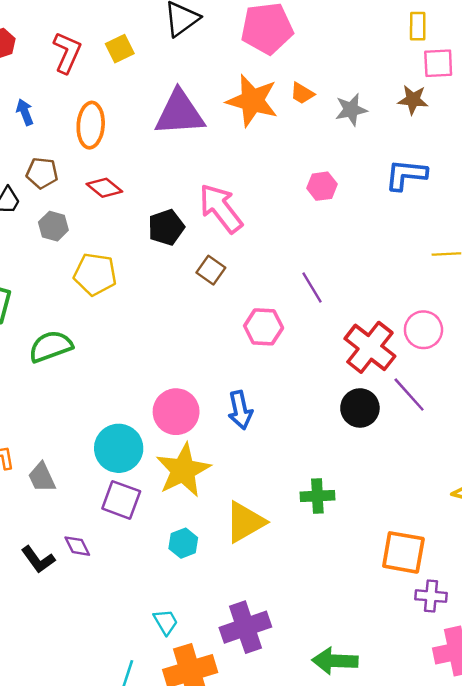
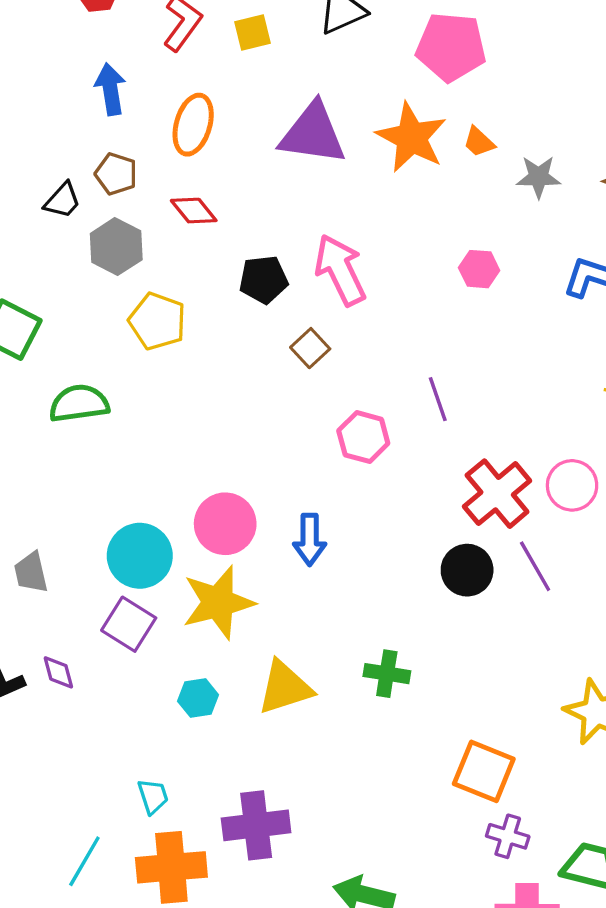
blue arrow: (25, 112) -> (110, 89), size x1.4
gray hexagon: (53, 226) -> (116, 247), size x1.4

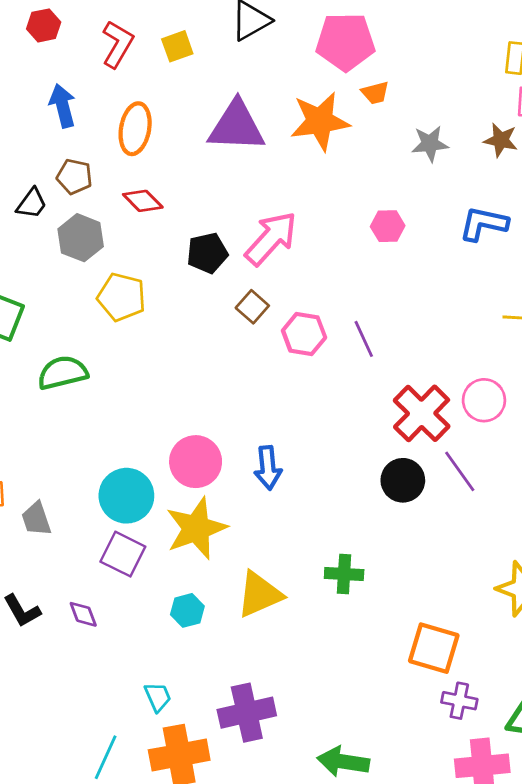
orange star: (412, 138) -> (320, 121), turned -30
orange trapezoid: (479, 142) -> (375, 93), moved, turned -52
pink arrow: (340, 270) -> (271, 238), turned 74
pink hexagon: (363, 437) -> (304, 334), moved
purple diamond: (58, 672) -> (83, 614), moved

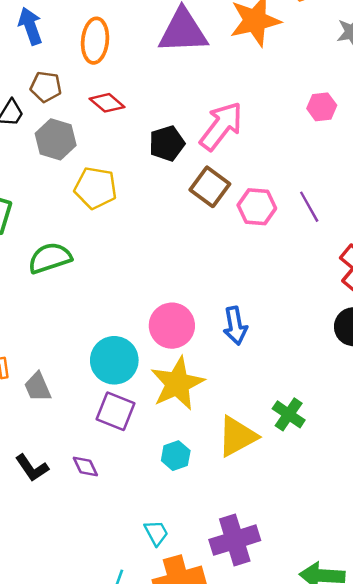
brown square: (252, 307) -> (210, 187), size x1.4
green cross: (344, 574) -> (289, 414), moved, turned 36

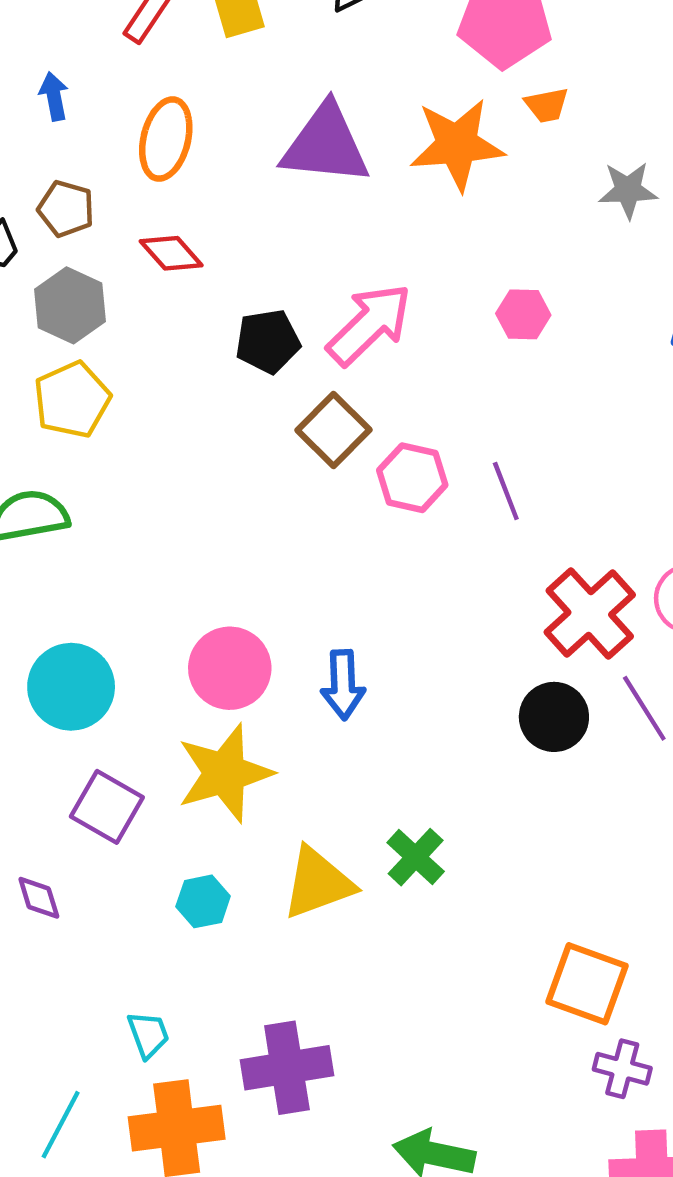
blue arrow: (30, 26) -> (54, 96), size x0.7
pink hexagon: (322, 107) -> (523, 314), moved
yellow pentagon: (96, 188) -> (72, 400), moved, turned 30
cyan circle: (114, 360) -> (71, 687), moved

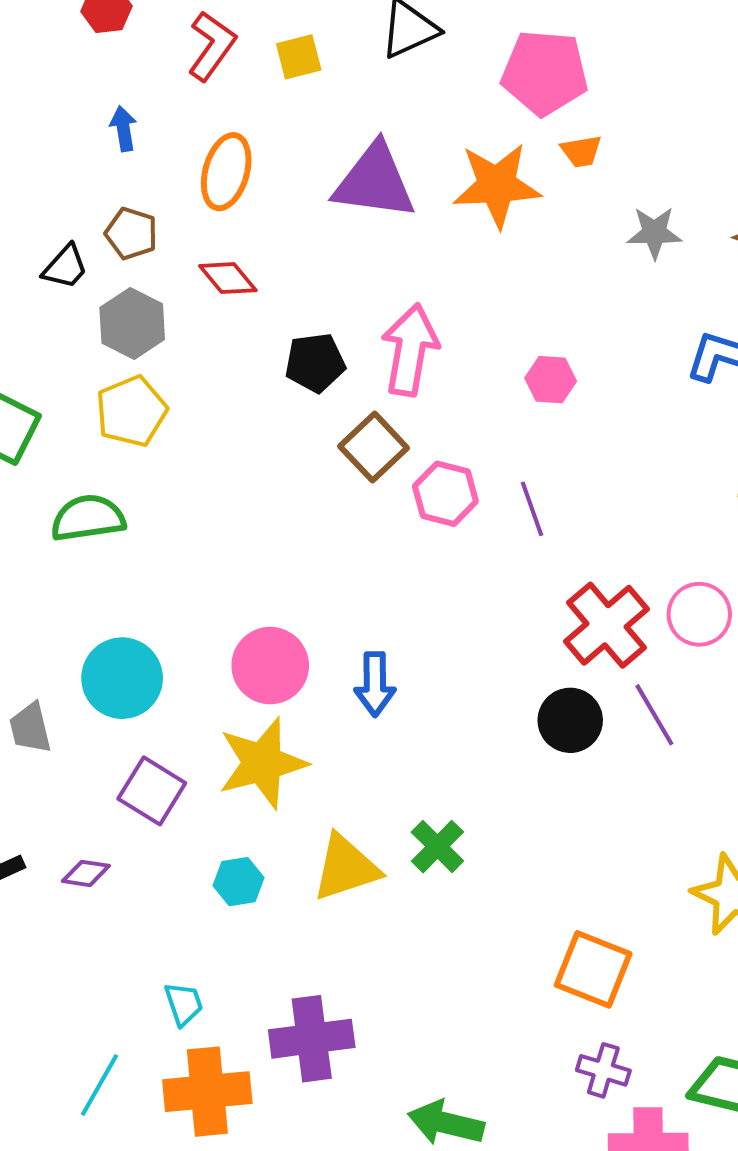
pink hexagon: (523, 314) -> (551, 380), moved
pink arrow: (369, 324) -> (410, 350), turned -38
purple diamond: (39, 898) -> (86, 873), turned -66
purple cross: (622, 1069) -> (603, 1070), moved

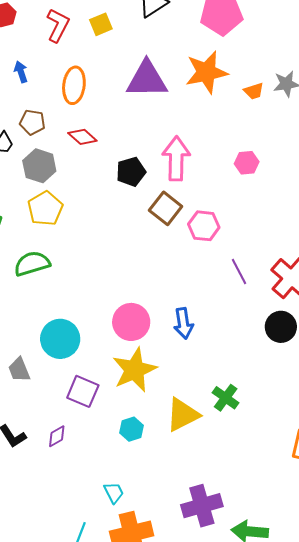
orange trapezoid: (581, 151) -> (254, 91), moved
purple line: (532, 509) -> (239, 272), moved
purple diamond: (86, 873) -> (57, 436), turned -30
purple cross: (312, 1039) -> (202, 506), moved

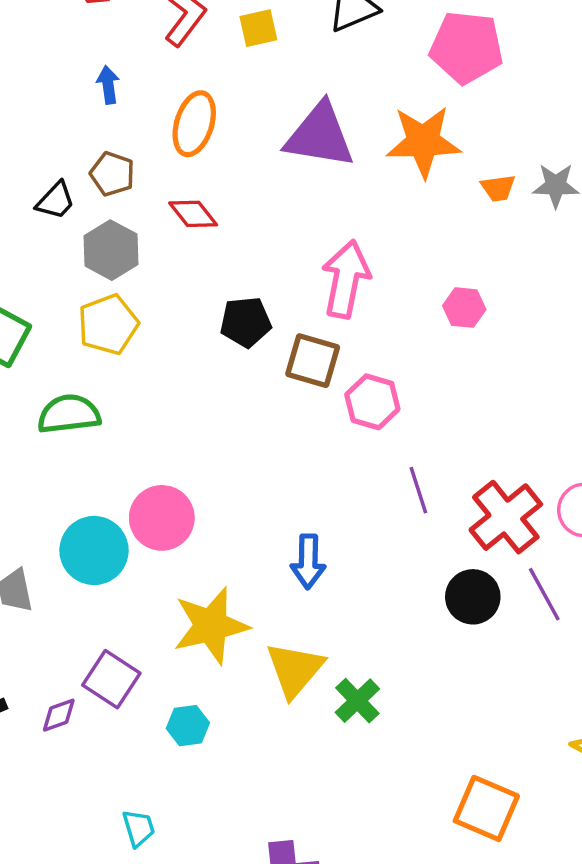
black pentagon: (131, 172) -> (246, 322), moved
brown square: (166, 208) -> (313, 361), turned -32
pink circle: (131, 322) -> (162, 518), moved
purple square: (83, 391) -> (111, 679), moved
yellow triangle: (183, 415) -> (295, 670), moved, turned -33

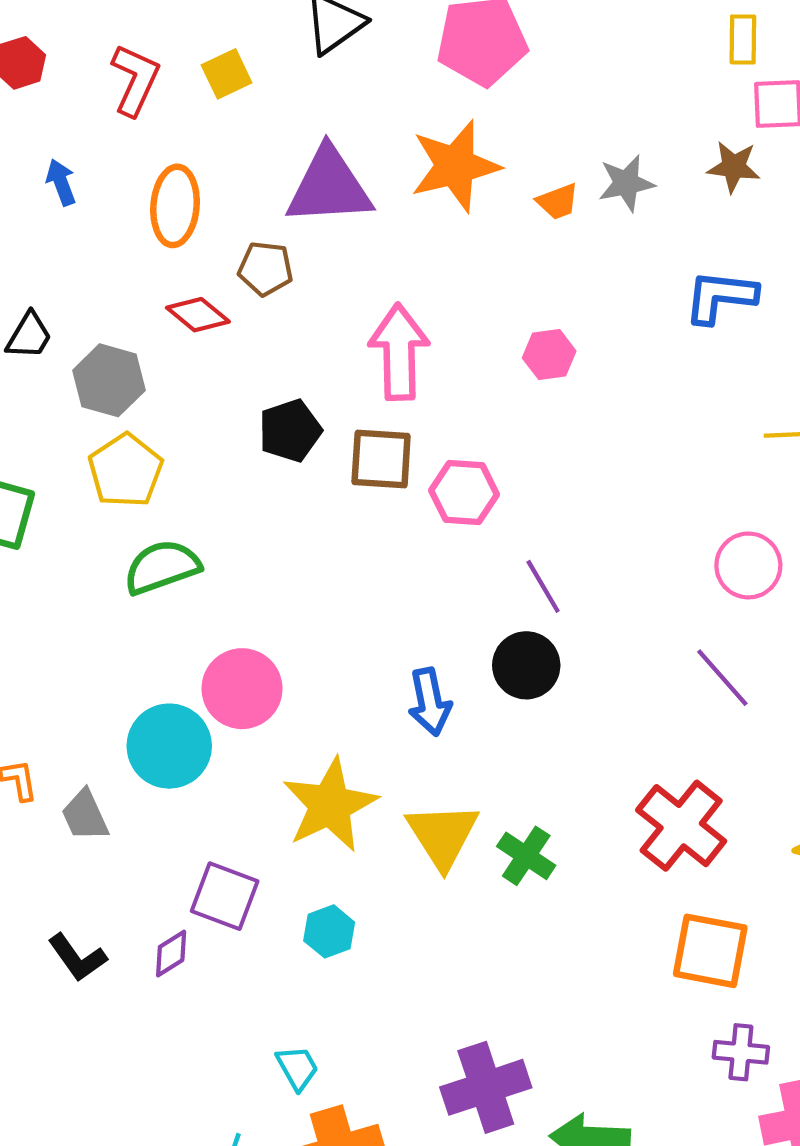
brown pentagon: (112, 174) -> (266, 269), moved
green semicircle: (69, 414) -> (162, 567), moved
red cross: (506, 517) -> (681, 826), moved
black circle: (473, 597) -> (526, 665), moved

